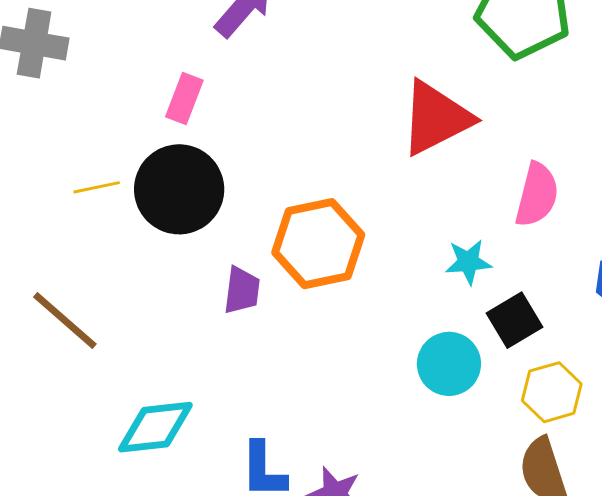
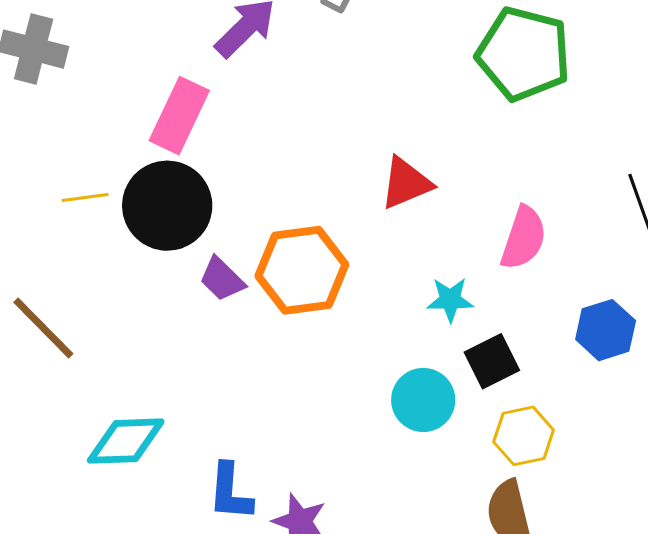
pink rectangle: (184, 99) -> (179, 116), size x1.5
red triangle: (436, 118) -> (406, 183), moved, size x0.7
purple trapezoid: (242, 290) -> (222, 279), moved, turned 123

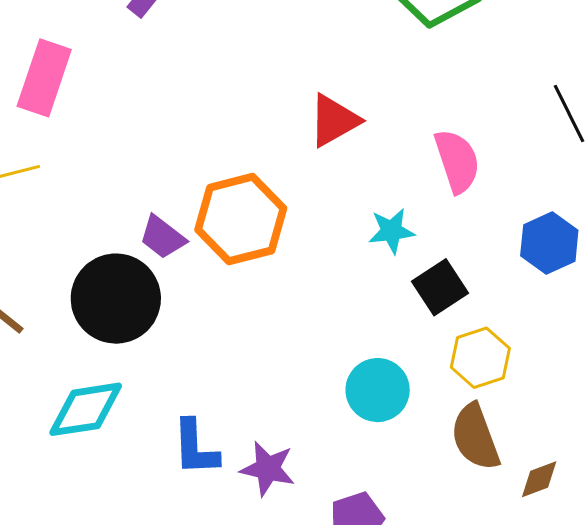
pink rectangle: (179, 116) -> (44, 78), moved
black circle: (167, 206) -> (116, 299), moved
pink semicircle: (524, 238) -> (457, 161), turned -30
cyan circle: (423, 400) -> (378, 390), moved

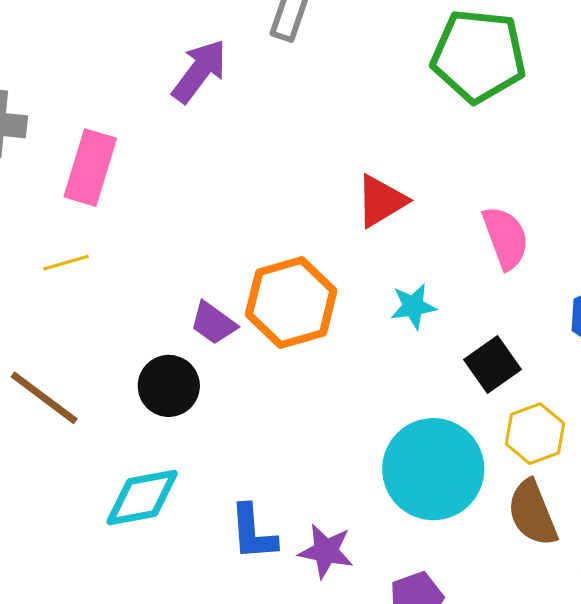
cyan star: (391, 231) -> (413, 306), moved
black circle: (116, 299) -> (169, 386), size x0.7
cyan circle: (378, 390) -> (433, 469), size x1.6

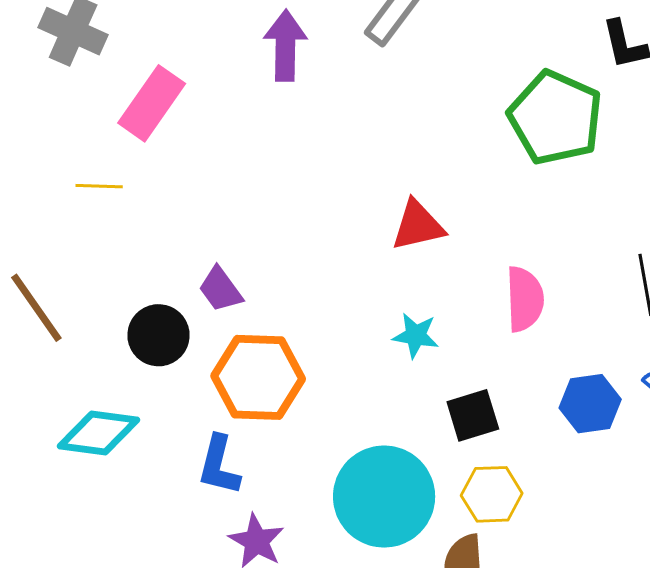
purple arrow: (199, 71) -> (285, 46), turned -54
orange hexagon: (291, 303) -> (258, 377), moved
blue L-shape: (253, 532) -> (219, 465), moved

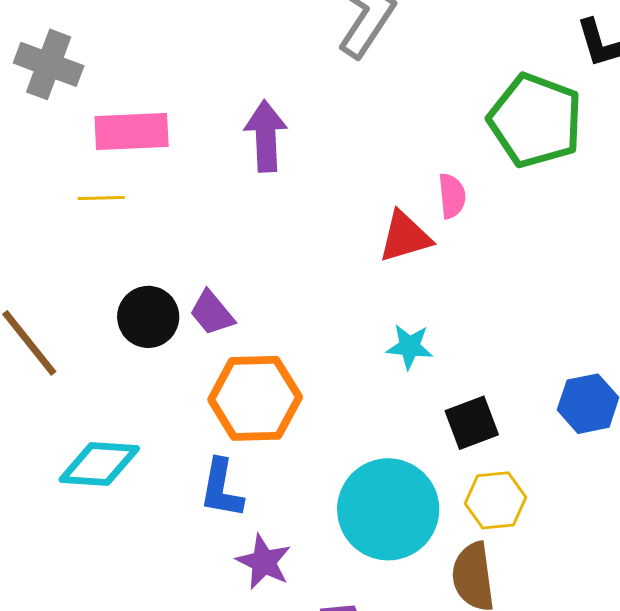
purple arrow: (285, 46) -> (266, 136), moved
pink rectangle: (152, 103) -> (132, 132), turned 56
yellow line: (99, 186) -> (101, 198), moved
pink semicircle: (525, 299) -> (452, 196), moved, size x0.7
black circle: (159, 335) -> (148, 317), moved

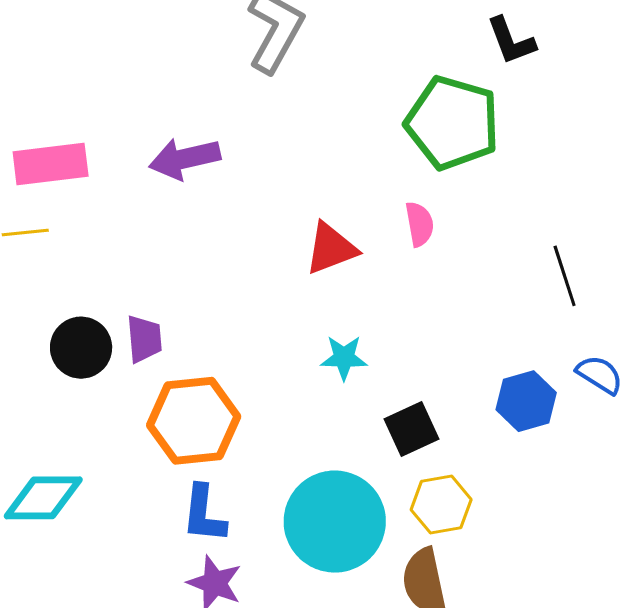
purple arrow: (266, 136) -> (185, 159), turned -96
pink semicircle: (452, 196) -> (419, 224), moved
purple trapezoid: (212, 313) -> (144, 339), turned -141
blue L-shape: (221, 489) -> (204, 514), moved

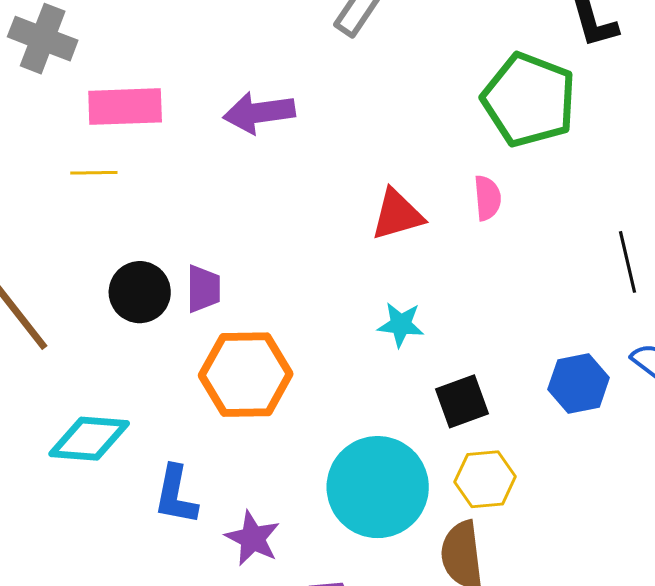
blue L-shape: (204, 514) -> (176, 495), moved

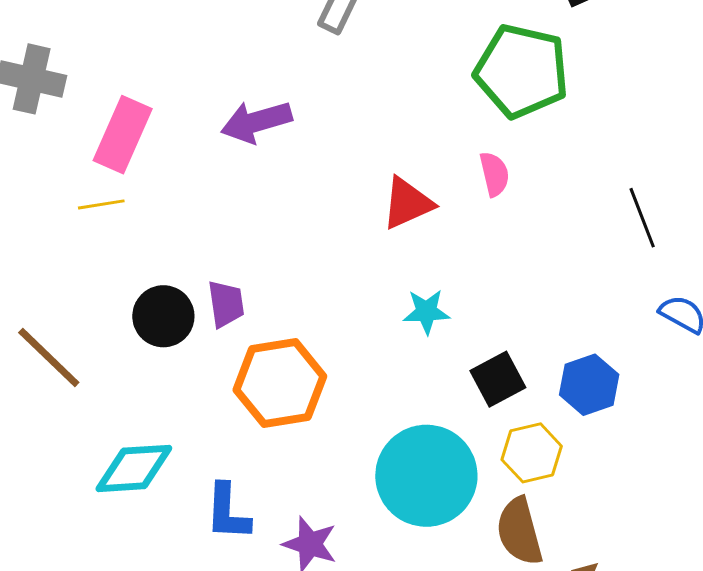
pink rectangle: (125, 107) -> (123, 135), turned -56
blue hexagon: (579, 383) -> (589, 385), moved

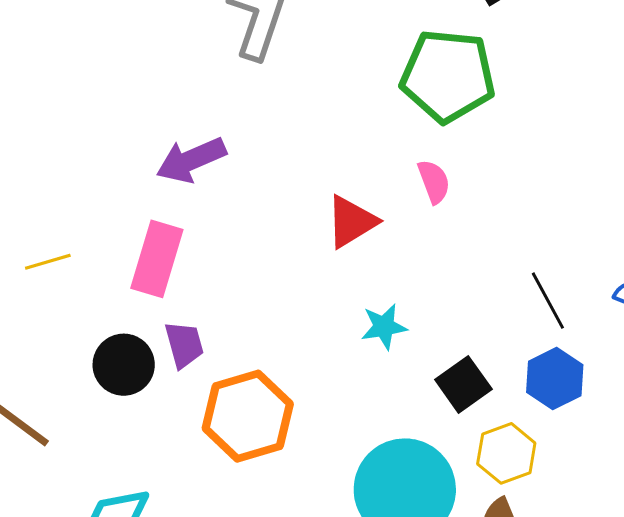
pink rectangle: (123, 135) -> (157, 259), moved
black line: (642, 218) -> (548, 301), moved

